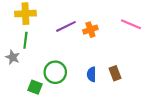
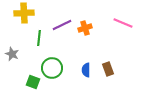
green line: (25, 40) -> (39, 38), moved

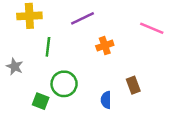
purple line: (62, 25) -> (83, 18), moved
orange cross: (85, 28) -> (105, 46), moved
blue semicircle: (86, 70) -> (106, 100), moved

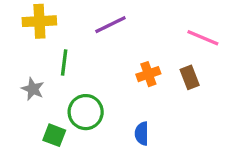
orange cross: (105, 46) -> (148, 74), moved
gray star: (15, 67) -> (33, 89), moved
brown rectangle: (133, 85) -> (190, 77), moved

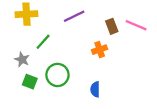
green line: (64, 63) -> (43, 42), turned 35
brown rectangle: (190, 77) -> (112, 26), moved
green square: (54, 135) -> (30, 82), moved

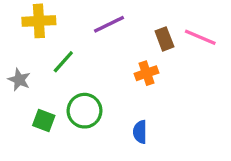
gray star: (22, 59) -> (19, 80), moved

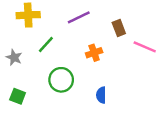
pink line: (200, 37) -> (145, 47), moved
orange cross: (146, 73) -> (94, 53), moved
green square: (44, 120) -> (18, 96), moved

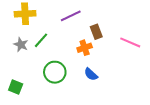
brown rectangle: (119, 28) -> (96, 32), moved
gray star: (14, 57) -> (21, 45), moved
blue semicircle: (101, 95) -> (91, 74), moved, turned -48

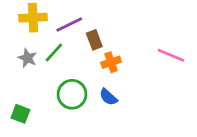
purple line: (71, 16) -> (69, 25), moved
brown rectangle: (96, 32) -> (94, 40), moved
blue semicircle: (91, 74) -> (108, 97), moved

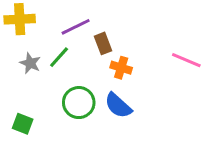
yellow cross: (33, 18) -> (20, 19), moved
orange cross: (111, 62) -> (121, 68), turned 36
blue semicircle: (108, 97) -> (118, 106), size x1.4

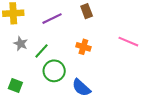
brown rectangle: (103, 43) -> (87, 11), moved
green line: (59, 57) -> (42, 51), moved
blue semicircle: (118, 106) -> (81, 88), moved

